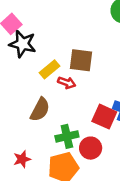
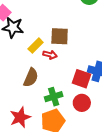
red circle: (91, 148) -> (82, 103), moved
red star: (22, 159) -> (20, 117), size x1.5

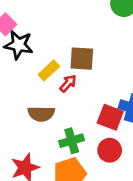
red arrow: (50, 55) -> (68, 83), turned -64
brown semicircle: (31, 78) -> (41, 114), turned 66

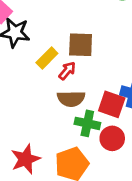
brown semicircle: (41, 114) -> (71, 99), moved
green cross: (72, 141) -> (87, 123), moved, turned 30

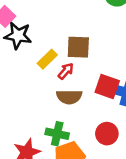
red square: (112, 104) -> (107, 86), moved
green cross: (87, 123) -> (57, 134), moved

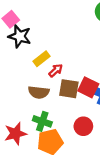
brown square: (78, 47) -> (69, 89), moved
brown semicircle: (69, 97) -> (39, 92), moved

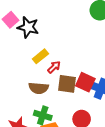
black star: (20, 36) -> (28, 27), moved

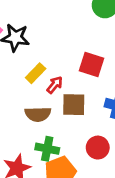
red square: (85, 82) -> (92, 64), moved

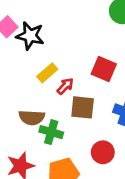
brown semicircle: (38, 114) -> (32, 117), moved
green cross: (47, 149) -> (51, 132), moved

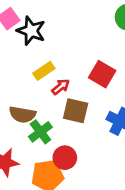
green cross: (51, 132) -> (40, 132), turned 30
red circle: (103, 152) -> (65, 158), moved

